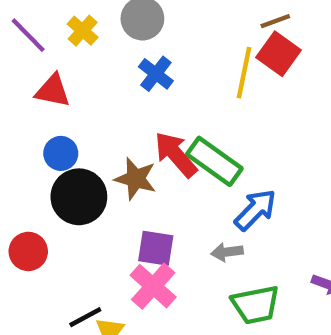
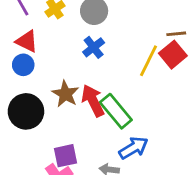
blue circle: (61, 153) -> (23, 65), moved
brown star: (136, 179) -> (65, 94), moved
purple square: (156, 248) -> (65, 156), turned -35

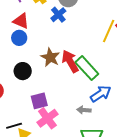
blue cross: (94, 47) -> (58, 15), moved
black circle: (26, 111) -> (23, 71), size x0.7
purple square: (65, 156) -> (39, 101), moved

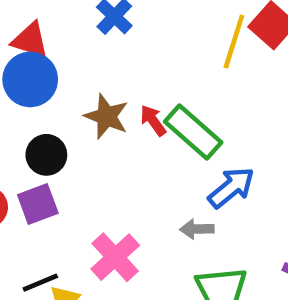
blue circle: (19, 38) -> (30, 79), size x1.5
red arrow: (70, 61) -> (153, 121), size x0.6
purple square: (39, 101) -> (38, 204), moved

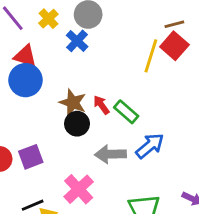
green rectangle: (193, 132) -> (126, 112), size x0.7
black circle: (46, 155) -> (77, 124), moved
gray arrow: (197, 229) -> (110, 154), moved, size x1.5

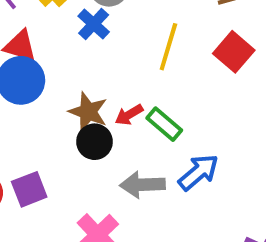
red square: (174, 46) -> (234, 52), moved
yellow line: (151, 56) -> (168, 47), moved
red arrow: (101, 105) -> (129, 115), turned -84

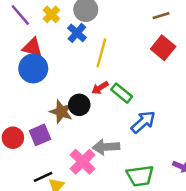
yellow line: (168, 47) -> (101, 53), moved
brown star: (88, 112) -> (61, 112), moved
gray arrow: (142, 185) -> (106, 147), moved

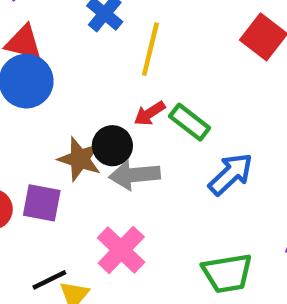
purple square: (40, 135) -> (42, 203), turned 35
gray arrow: (106, 147) -> (134, 175), moved

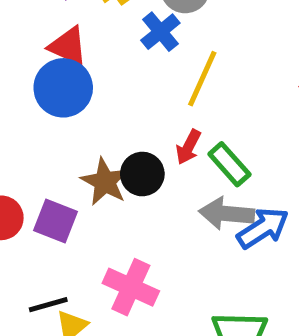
red arrow: (150, 113) -> (188, 147), turned -40
gray arrow: (134, 175) -> (227, 214), moved
pink cross: (121, 250) -> (131, 287), turned -30

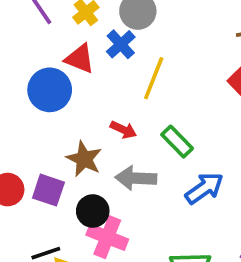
red triangle: (68, 46) -> (80, 59), moved
red arrow: (188, 147) -> (123, 130), moved, turned -90
black circle: (142, 174) -> (93, 211), moved
gray arrow: (227, 214) -> (136, 178), moved

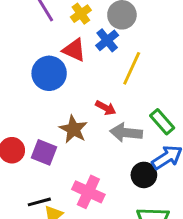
green rectangle: (177, 142) -> (162, 122), moved
gray arrow: (136, 178) -> (126, 133), moved
black circle: (93, 211) -> (144, 175), moved

